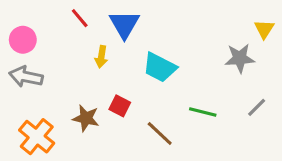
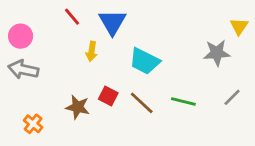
brown line: (160, 134) -> (142, 103), moved
orange cross: (37, 137) -> (33, 124), size x0.6

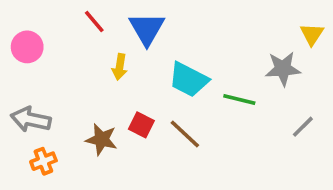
gray arrow: (23, 70) -> (31, 119), moved
green line: (183, 102) -> (239, 100), moved
orange cross: (33, 124) -> (43, 161), turned 30

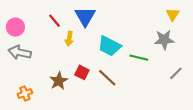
red line: (94, 22) -> (54, 21), moved
yellow triangle: (312, 34) -> (173, 14), moved
gray arrow: (31, 119) -> (20, 52), moved
brown star: (102, 139) -> (59, 81), turned 30

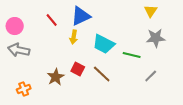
yellow triangle: (173, 14) -> (151, 11), moved
blue triangle: (85, 16) -> (81, 16), turned 35
yellow arrow: (69, 39) -> (74, 37), moved
gray line: (176, 73) -> (151, 76), moved

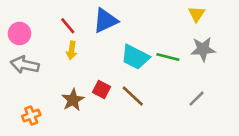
yellow arrow: (74, 37) -> (72, 50), moved
green line: (132, 55) -> (168, 57), moved

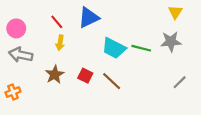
yellow triangle: (196, 14) -> (175, 12), moved
gray line: (196, 99) -> (180, 82), moved
brown star: (73, 100) -> (55, 74), moved
orange cross: (31, 116) -> (13, 92), moved

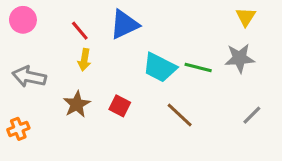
pink circle: (16, 28) -> (23, 20), moved
brown line: (112, 81) -> (180, 115), moved

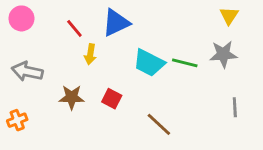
yellow arrow: (84, 60) -> (90, 54), moved
brown star: (77, 104) -> (72, 97), turned 30
brown line: (180, 115) -> (159, 124), moved
gray line: (252, 115) -> (235, 107), turned -48

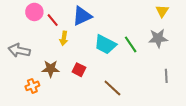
pink circle: (21, 18) -> (34, 12), moved
green line: (185, 63) -> (131, 44), turned 42
orange cross: (17, 120) -> (32, 86), moved

